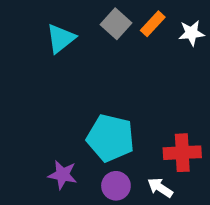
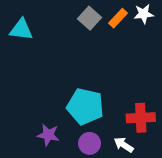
white star: (191, 33) -> (144, 14), moved
cyan triangle: (61, 39) -> (21, 30), moved, turned 45

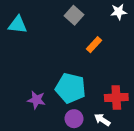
orange rectangle: (118, 18) -> (94, 45), moved
purple star: (48, 135) -> (36, 100), moved

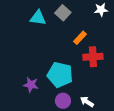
cyan triangle: (18, 25) -> (38, 18), moved
red cross: (116, 97) -> (93, 57), moved

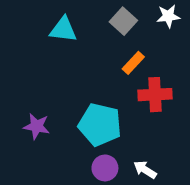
gray square: (63, 13) -> (123, 21), moved
purple star: (31, 85) -> (37, 126), moved

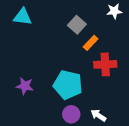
gray square: (123, 21) -> (77, 25), moved
cyan triangle: (63, 30) -> (23, 17), moved

